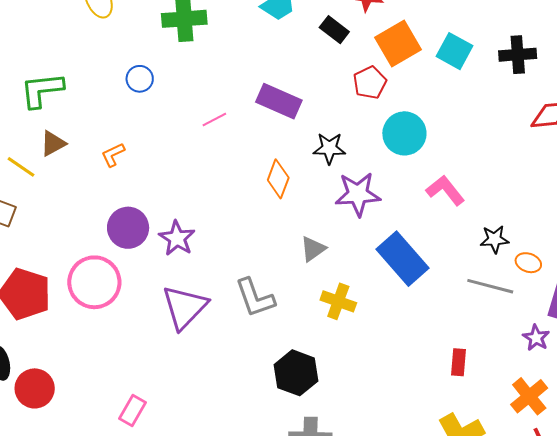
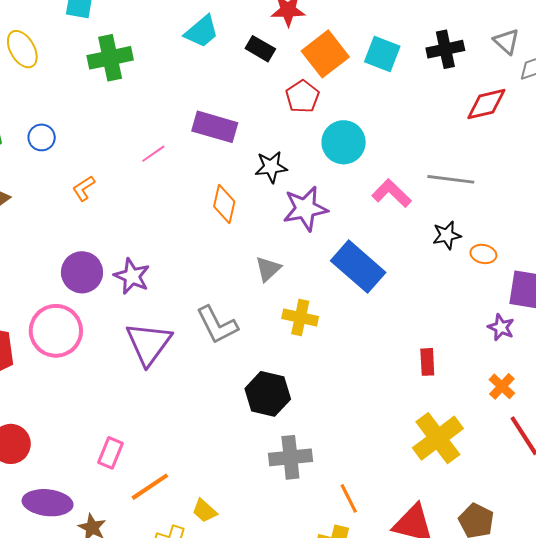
blue circle: (140, 79) -> (42, 137), moved
orange L-shape: (113, 155) -> (84, 188), moved
gray line: (490, 286) -> (451, 179), moved
orange cross: (529, 396) -> (502, 386), size x0.7

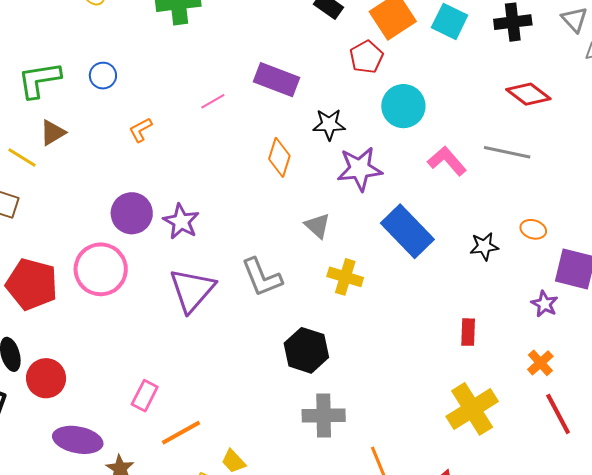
red diamond: (486, 104) -> (528, 94), moved, turned 45
black star: (447, 235) -> (484, 246), moved
gray triangle: (268, 269) -> (317, 226), turned -40

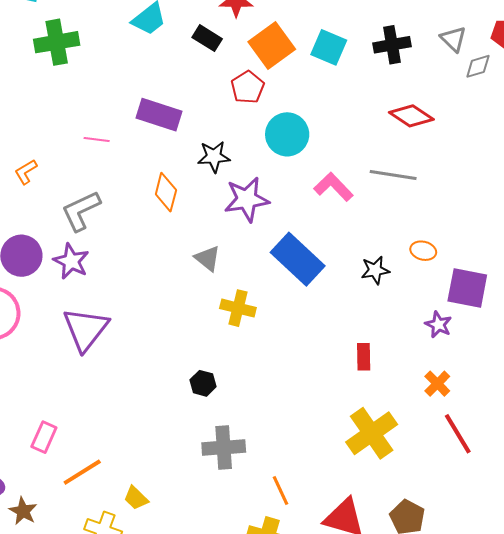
pink line: (213, 101) -> (97, 139), turned 40
gray L-shape: (262, 277) -> (81, 211), moved, turned 90
black hexagon: (306, 350) -> (203, 383), size x0.6

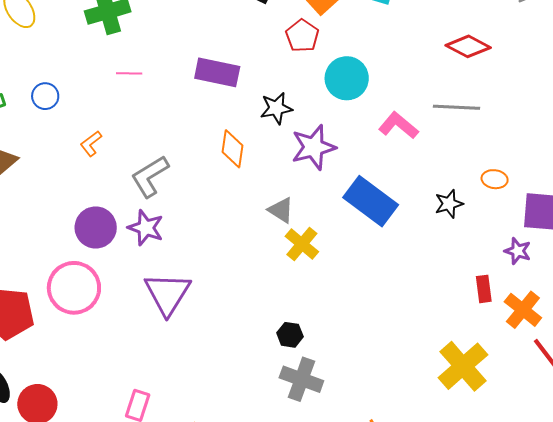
pink line: (97, 139) -> (129, 73), moved
yellow cross: (238, 308) -> (302, 244), moved, turned 32
red rectangle: (364, 357) -> (484, 289), moved
orange cross: (437, 384) -> (523, 310), size x1.4
gray cross: (224, 448) -> (301, 379), moved, turned 30

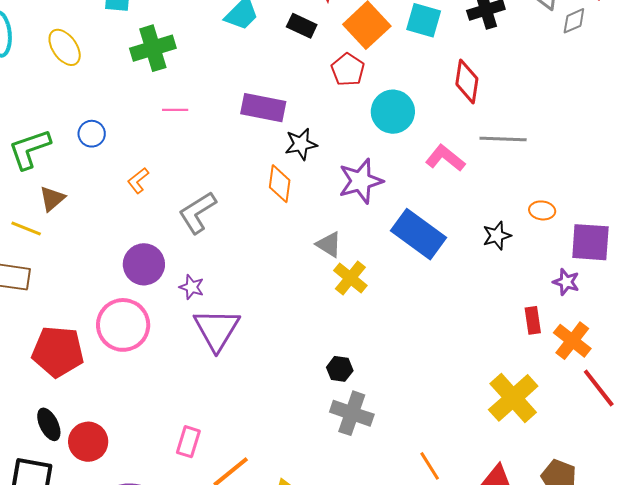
red diamond: (468, 46) -> (467, 81), moved, turned 72
black star: (276, 108) -> (301, 144), moved
purple star: (146, 228) -> (192, 287), moved, size x0.7

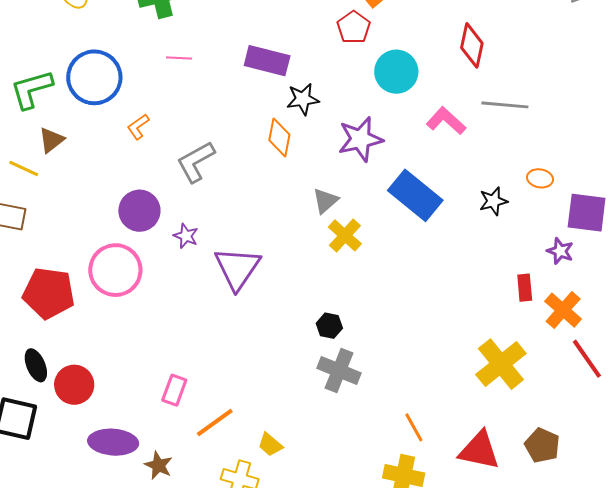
blue circle: (92, 134) -> (94, 77), size x2.0
gray triangle: (329, 244) -> (325, 201), turned 44
purple triangle: (217, 329) -> (237, 268), moved

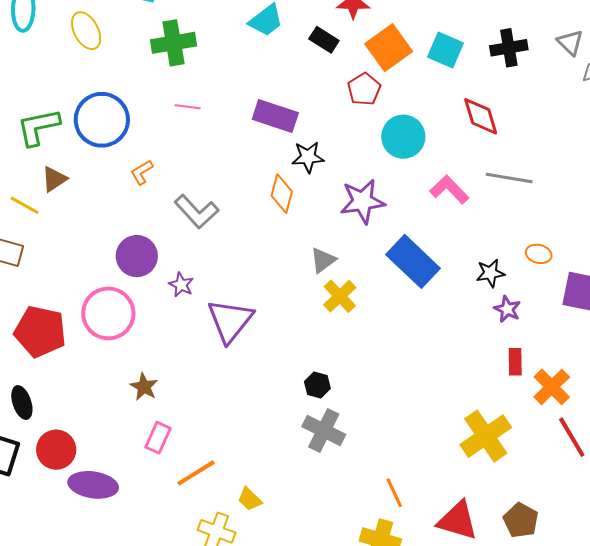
red diamond: (472, 45) -> (481, 116), turned -33
gray L-shape: (196, 162) -> (197, 212), turned -108
purple star: (560, 251) -> (507, 309), moved
red circle: (74, 385) -> (56, 450), moved
brown star: (158, 465) -> (144, 387), moved

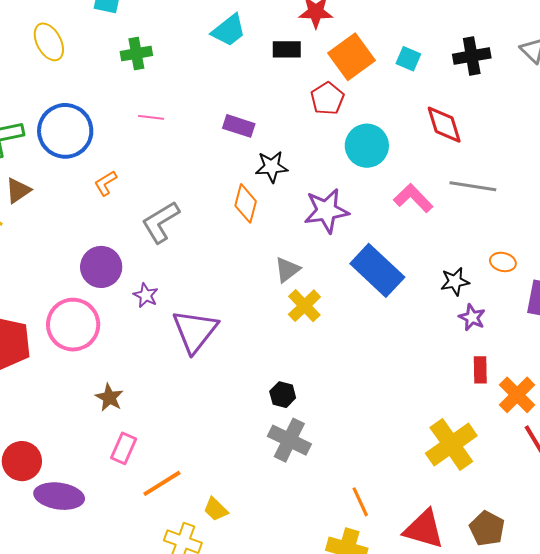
black rectangle: (324, 40) -> (287, 49), turned -32
green cross: (173, 43) -> (136, 53), size x0.7
cyan square: (446, 50) -> (408, 59), size x0.7
purple rectangle: (275, 116) -> (239, 126), size x0.7
gray L-shape: (197, 212) -> (161, 222), turned 102

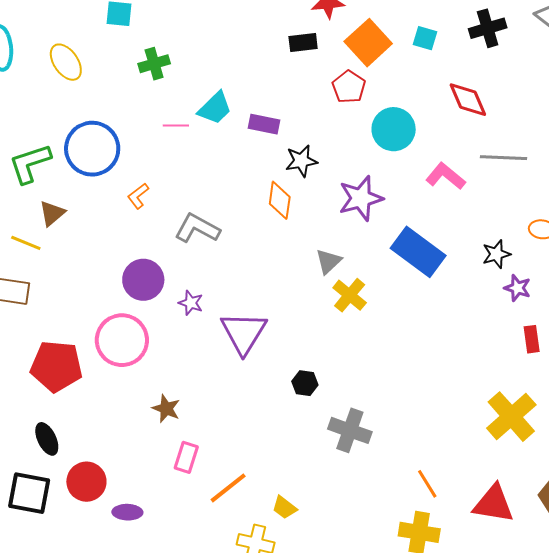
cyan trapezoid: (229, 30) -> (215, 108), moved
gray L-shape: (161, 222) -> (197, 228), turned 66
black hexagon: (283, 395) -> (305, 383), moved
purple ellipse: (59, 496) -> (127, 512), size x0.6

